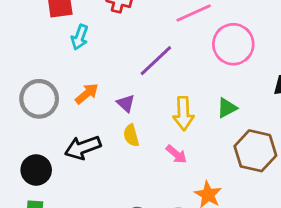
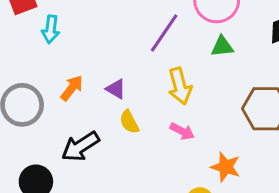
purple line: (156, 61) -> (164, 33), moved
green triangle: (227, 108) -> (222, 46), moved, turned 35

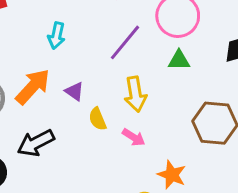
cyan arrow: (51, 29) -> (57, 35), moved
orange arrow: (72, 88) -> (33, 87), size x1.5
yellow semicircle: (129, 122) -> (97, 119), moved

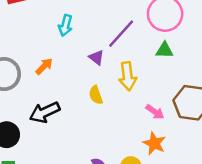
orange arrow: (33, 87) -> (44, 66), size x0.6
purple triangle: (74, 91) -> (96, 57), moved
pink arrow: (134, 137) -> (155, 112), moved

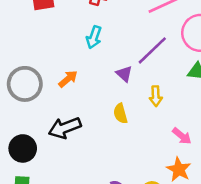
yellow arrow: (128, 76) -> (156, 96), size x0.7

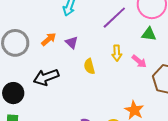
purple triangle: (124, 74) -> (72, 43), moved
pink arrow: (182, 136) -> (139, 61), moved

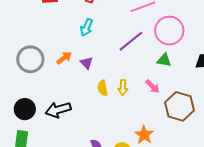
yellow arrow: (117, 53) -> (123, 87), moved
black arrow: (46, 77) -> (58, 110), moved

